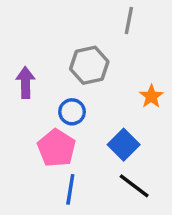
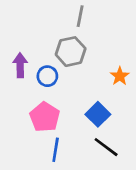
gray line: (129, 20) -> (80, 16), moved
blue circle: (72, 112) -> (47, 76), moved

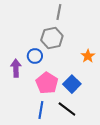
purple arrow: (20, 65) -> (16, 68), moved
pink pentagon: (45, 117) -> (47, 83), moved
black line: (106, 147) -> (67, 109), moved

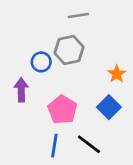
gray line: (59, 12) -> (78, 15), turned 70
blue circle: (35, 56) -> (41, 62), moved
blue square: (72, 84) -> (109, 107), moved

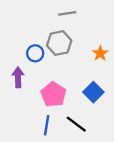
orange star: (117, 74) -> (100, 53), moved

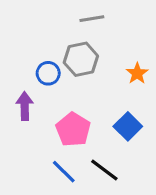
blue line: (47, 125) -> (64, 172), turned -54

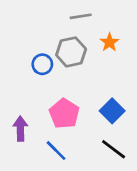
orange star: (137, 73) -> (109, 42), moved
purple arrow: (25, 106) -> (20, 129), moved
black line: (104, 170) -> (114, 149), moved

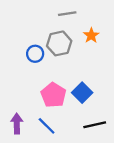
blue square: (112, 111) -> (82, 93), moved
purple arrow: (20, 129) -> (17, 124), moved
black line: (114, 149) -> (95, 125), turned -50

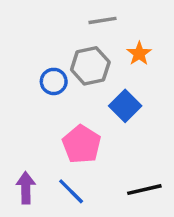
blue square: (82, 93) -> (125, 106), moved

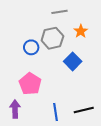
pink pentagon: (82, 144) -> (30, 84), moved
blue line: (71, 191) -> (55, 112), moved, turned 36

